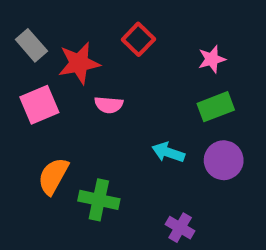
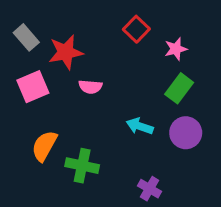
red square: (138, 39) -> (136, 29), moved
green rectangle: (216, 107) -> (179, 88), turned -32

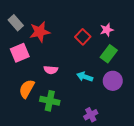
red square: (136, 29) -> (83, 37), moved
pink semicircle: (90, 87) -> (51, 70), moved
purple cross: (150, 189) -> (91, 115), turned 32

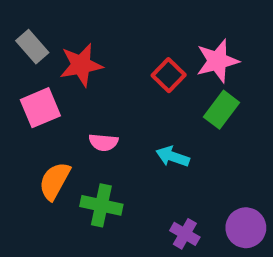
pink star: (107, 30) -> (217, 61), size x1.5
purple circle: (113, 81) -> (246, 228), moved
purple cross: (91, 115) -> (185, 234), turned -32

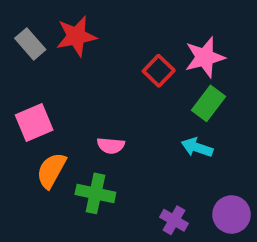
red star: (81, 65) -> (76, 36), moved
pink square: (40, 108) -> (34, 122), moved
pink semicircle: (103, 142) -> (111, 145), moved
cyan arrow: (173, 157) -> (197, 147), moved

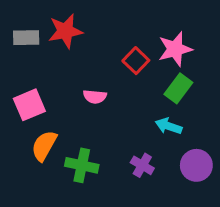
gray rectangle: (30, 44) -> (26, 38), turned -50
pink semicircle: (111, 145) -> (95, 97), moved
purple circle: (232, 214) -> (196, 165), moved
purple cross: (174, 220) -> (142, 165), moved

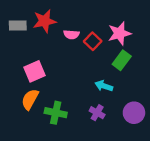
pink semicircle: (95, 97) -> (71, 34), moved
pink square: (29, 105) -> (34, 71), moved
cyan arrow: (169, 126) -> (104, 86), moved

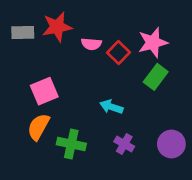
cyan arrow: (104, 86) -> (111, 107), moved

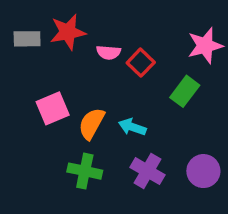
pink star: (153, 43) -> (205, 46), moved
orange semicircle: (38, 127) -> (92, 124), moved
purple cross: (124, 144) -> (147, 171), size x1.4

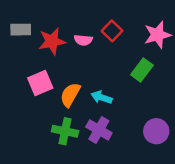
red star: (68, 32) -> (52, 41), moved
red square: (141, 63) -> (112, 31), moved
purple cross: (147, 171) -> (99, 130), moved

